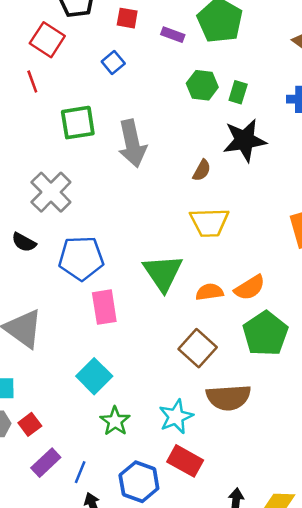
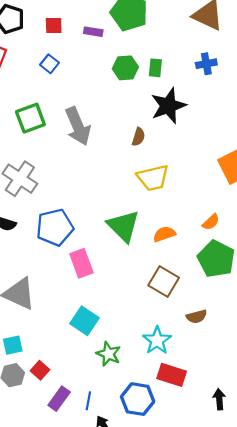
orange semicircle: (250, 288) -> (211, 222), moved, size x0.7
brown semicircle: (229, 397) -> (197, 316), size x0.6

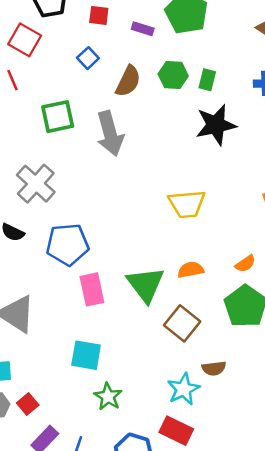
brown semicircle: (138, 137) -> (128, 81), moved, size x1.5
green triangle: (123, 226) -> (146, 284), moved
cyan square: (84, 321) -> (86, 355), turned -32
cyan star: (157, 340) -> (183, 389), moved

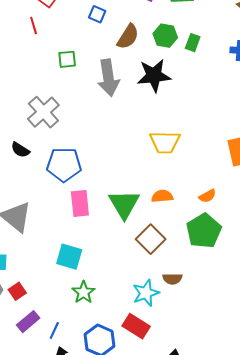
blue square: (88, 58) -> (97, 14), turned -30
green square: (58, 117) -> (67, 59), size x0.7
black star: (216, 125) -> (154, 76), moved

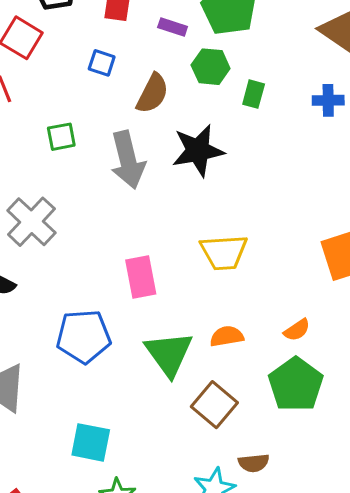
green hexagon: (165, 36) -> (211, 67), moved
blue pentagon: (64, 165) -> (84, 336), moved
pink rectangle: (80, 203) -> (141, 277), moved

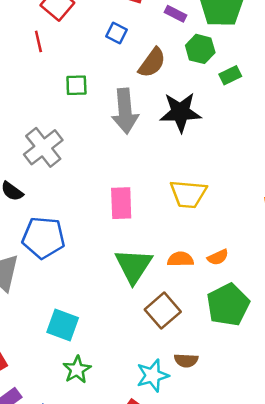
green rectangle: (254, 94) -> (230, 75), turned 40
orange semicircle: (297, 330) -> (218, 257), moved
blue pentagon: (84, 336) -> (43, 238), moved

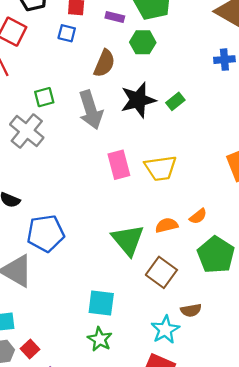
blue square: (117, 33) -> (67, 33), moved
green rectangle: (230, 75) -> (175, 101), moved
gray cross: (43, 147) -> (27, 131), moved
pink rectangle: (121, 203) -> (119, 165), moved
cyan square: (63, 325) -> (101, 303), moved

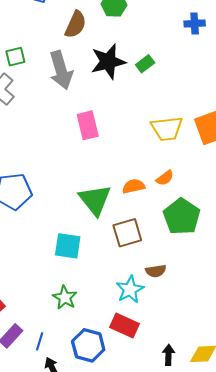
yellow trapezoid: (161, 168) -> (167, 128), moved
brown square: (161, 272) -> (127, 233), turned 36
cyan square: (101, 303) -> (68, 246), moved

